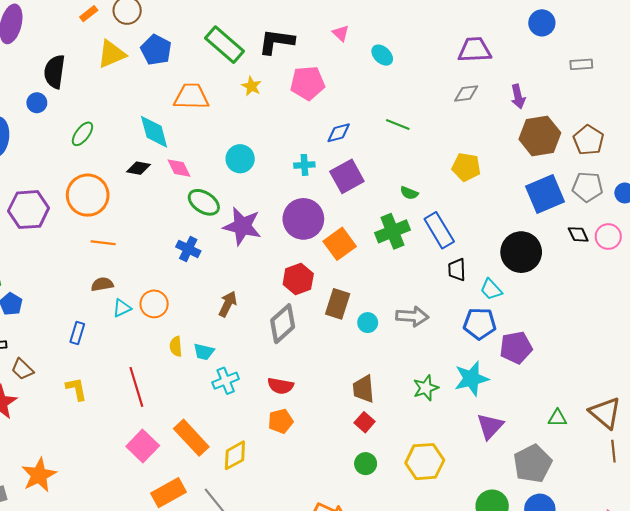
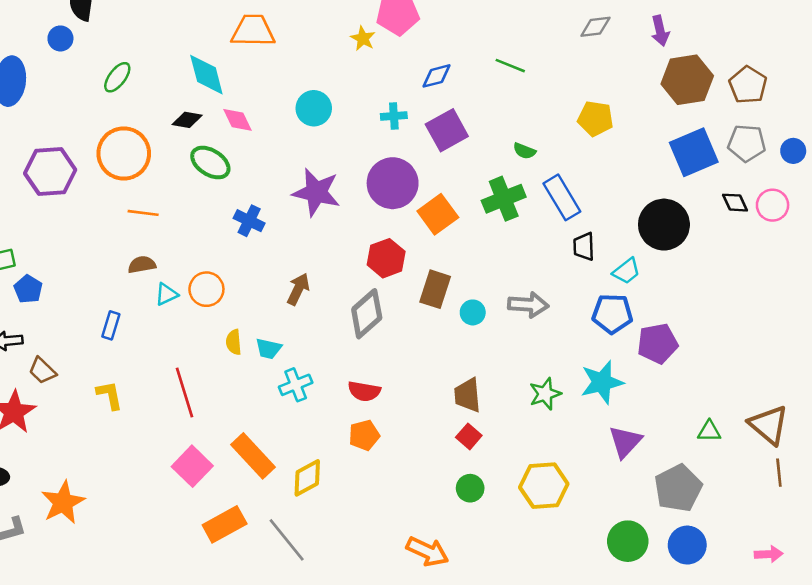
yellow star: (252, 86) -> (363, 38), moved
green ellipse: (204, 202) -> (210, 163), moved
cyan trapezoid: (491, 289) -> (626, 271), turned -85

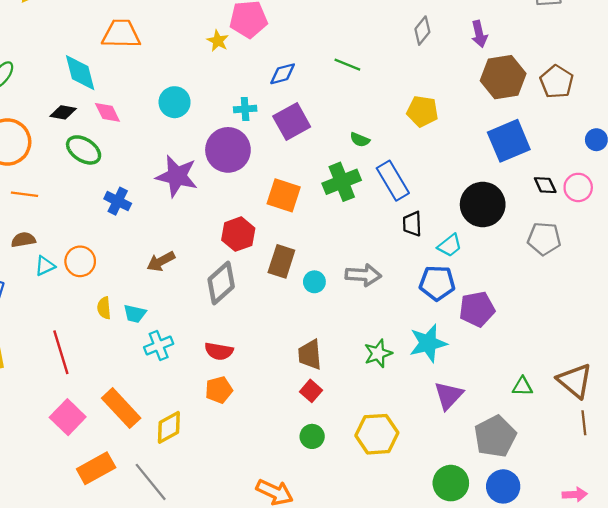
gray diamond: (595, 27) -> (422, 31), turned -44
gray pentagon: (747, 143) -> (544, 239), moved
purple circle: (393, 183) -> (228, 150), moved
orange square: (438, 214) -> (284, 195), turned -36
brown arrow: (298, 289) -> (161, 261), turned -144

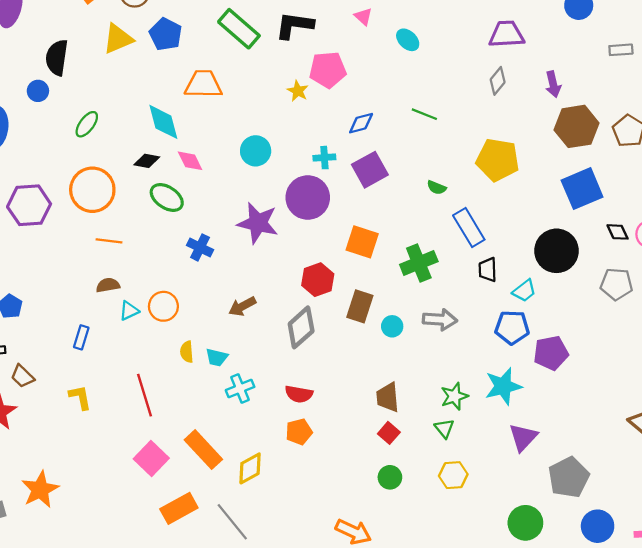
yellow pentagon: (422, 111) -> (498, 160), size x1.4
green cross: (342, 182) -> (419, 263), moved
green triangle: (522, 386) -> (444, 428), moved, turned 50
yellow hexagon: (377, 434) -> (453, 475), size x0.7
blue circle: (503, 486) -> (598, 526), moved

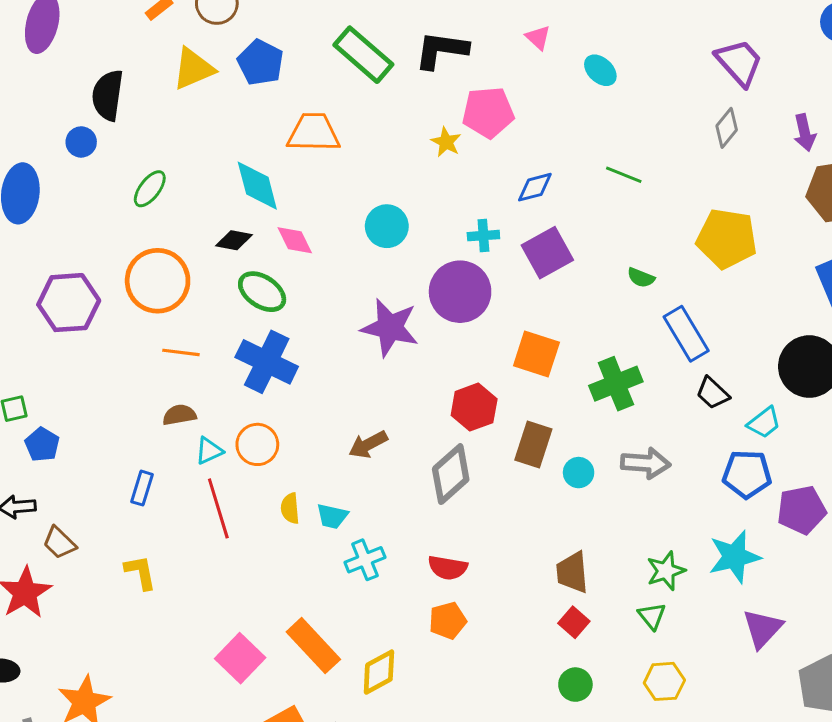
purple trapezoid: (507, 34) -> (739, 62), turned 51
blue cross: (200, 247) -> (267, 362), moved, size x1.6
black trapezoid: (488, 270) -> (713, 393), turned -45
red line: (145, 395) -> (218, 508), moved

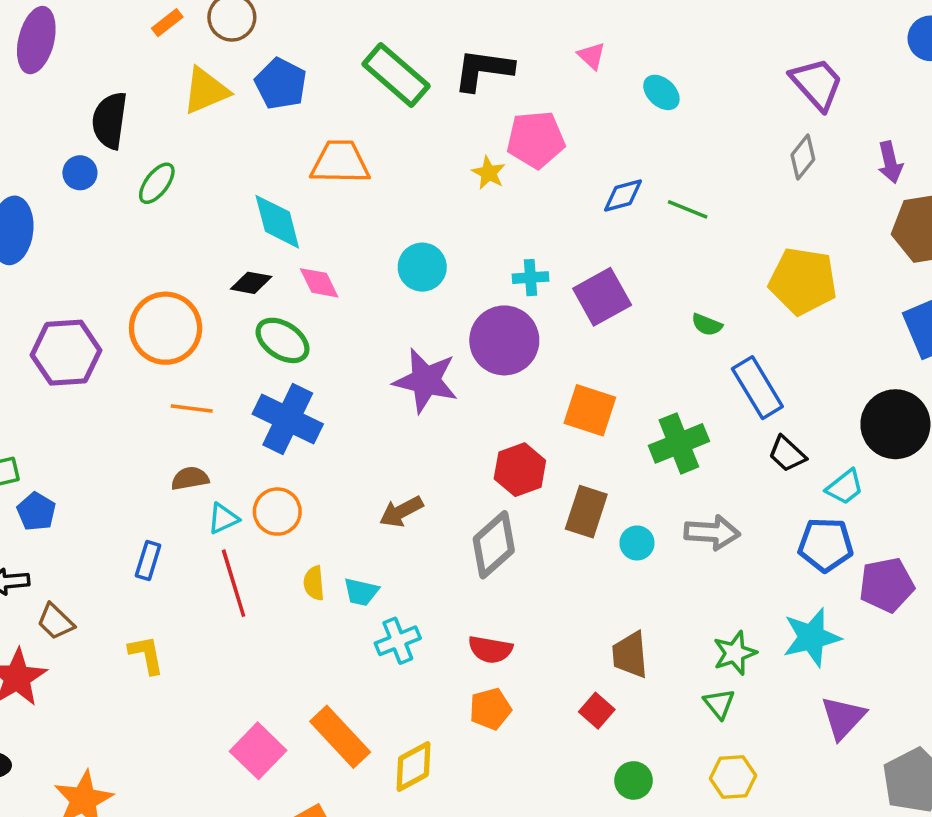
blue diamond: (535, 187) -> (623, 195), moved
green ellipse: (150, 189) -> (157, 183), moved
red square: (574, 622) -> (597, 711), moved

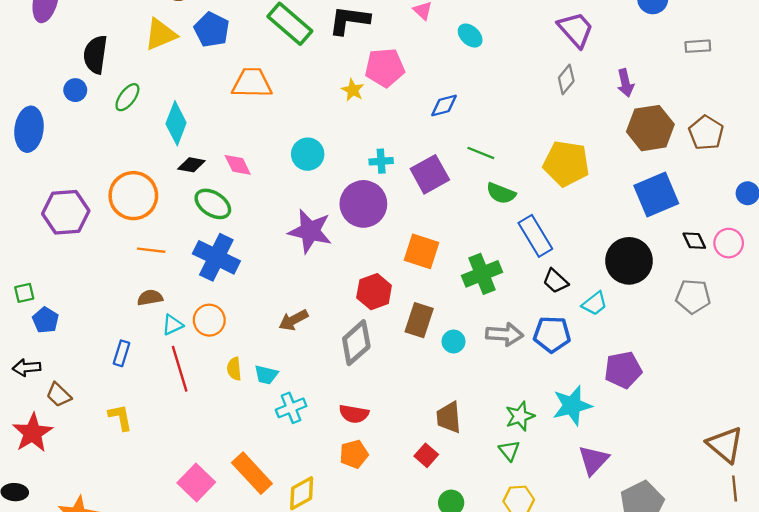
green line: (688, 209) -> (481, 153), moved
cyan diamond: (277, 222) -> (176, 123), moved, turned 36
green semicircle: (707, 325) -> (501, 193), size x1.4
blue pentagon: (826, 545) -> (552, 334), moved

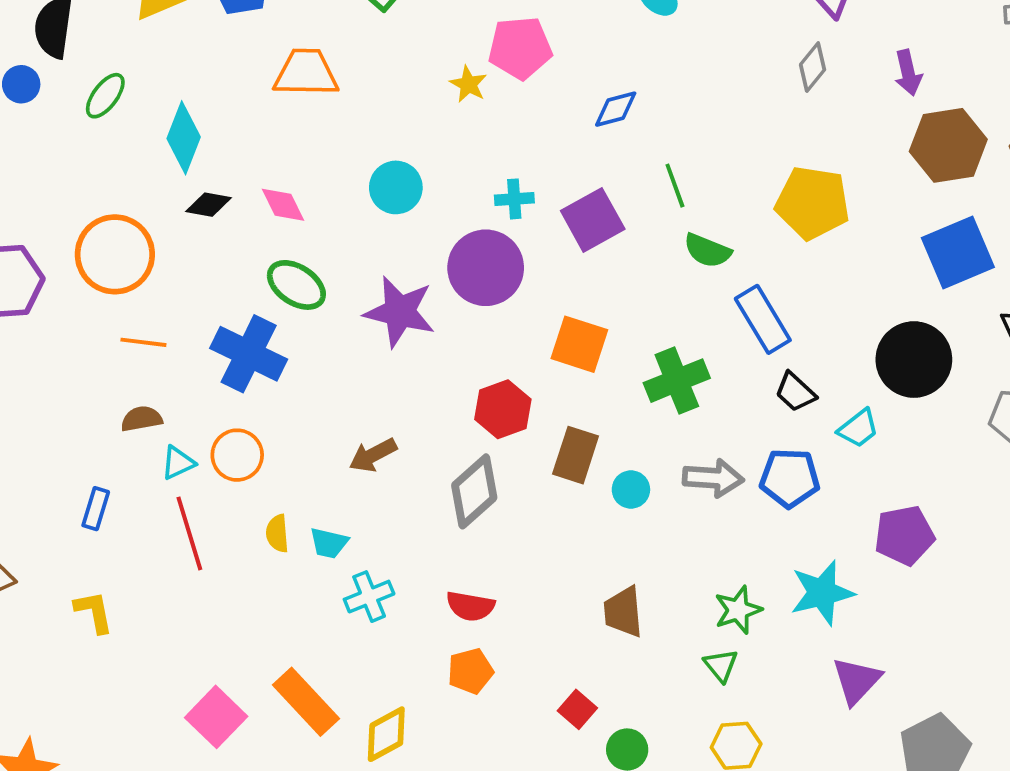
green line: (481, 153) -> (675, 186), turned 48
green ellipse: (213, 204) -> (296, 285), moved
red square: (426, 455) -> (577, 709), moved

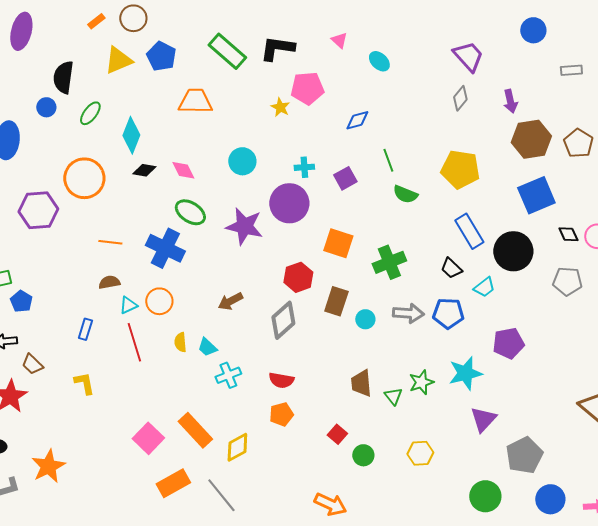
purple square: (593, 220) -> (345, 178), size x0.7
orange circle: (115, 254) -> (84, 178), moved
blue rectangle: (763, 319) -> (469, 231), moved
cyan trapezoid: (329, 543) -> (207, 347), turned 30
green triangle: (721, 665) -> (393, 396), moved

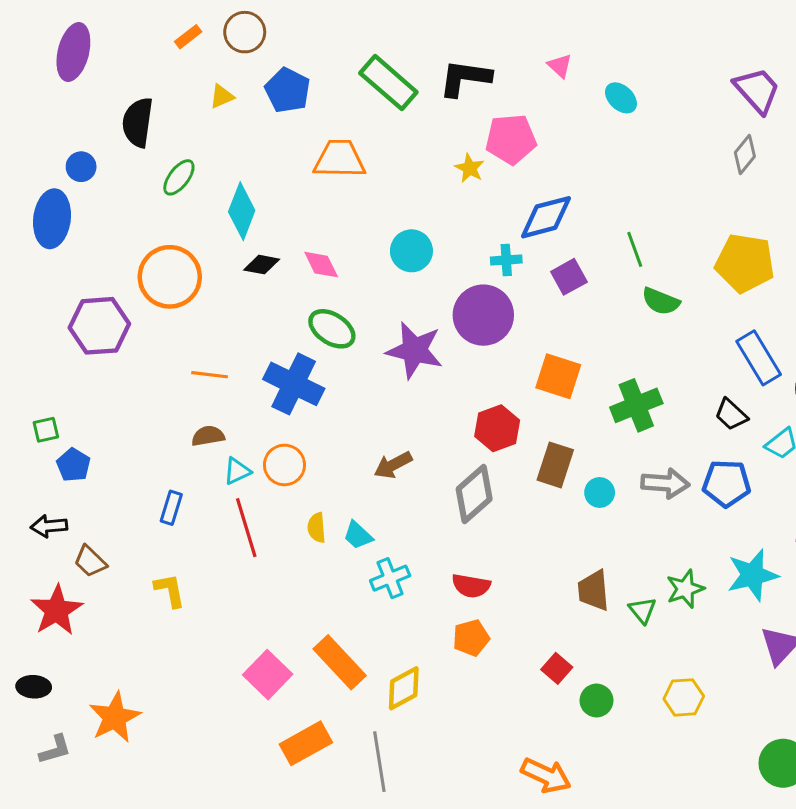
yellow triangle: (118, 60) -> (222, 96), size x0.6
blue circle: (46, 107) -> (81, 167), moved
blue diamond: (357, 120) -> (546, 217), moved, size x1.5
gray line: (221, 495) -> (379, 762), turned 30

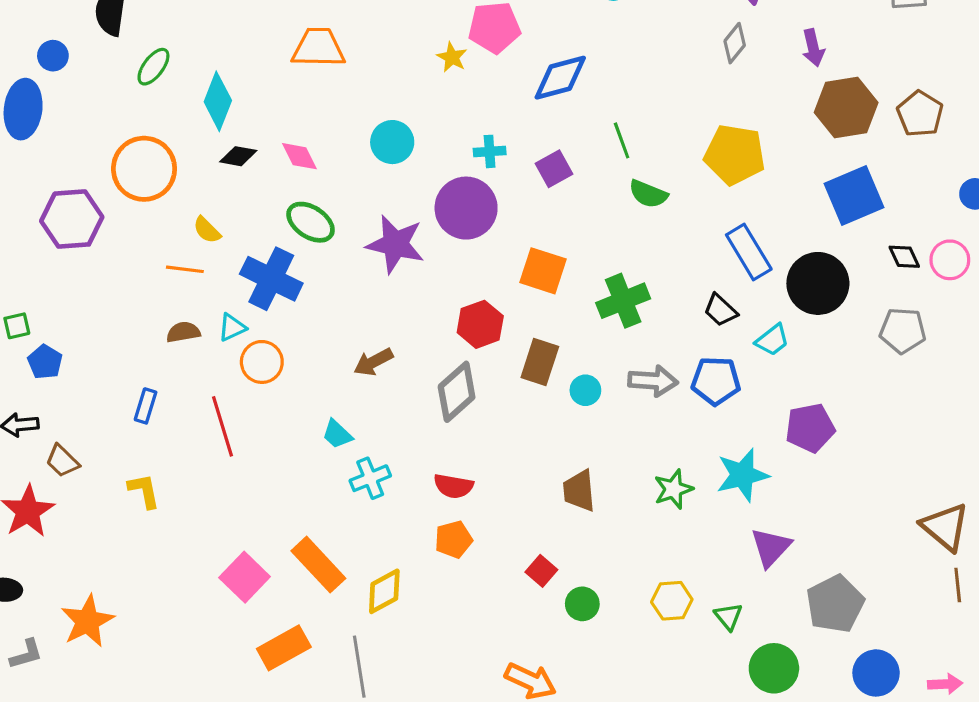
blue diamond: (546, 217) -> (560, 78), moved
cyan triangle: (237, 471) -> (232, 327), moved
yellow semicircle: (317, 528) -> (207, 230), moved, turned -40
green triangle: (642, 610) -> (728, 616), moved

